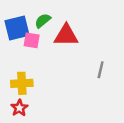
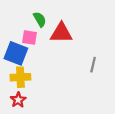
green semicircle: (43, 21) -> (40, 19), turned 98
blue square: (17, 28) -> (16, 53), moved, turned 35

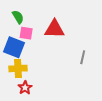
green semicircle: (40, 19) -> (18, 17), moved
red star: (18, 100) -> (25, 88), moved

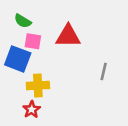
green semicircle: (18, 17) -> (23, 21), turned 152
yellow cross: (18, 68) -> (38, 85), moved

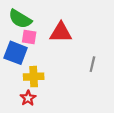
green semicircle: (23, 21) -> (20, 19), size x1.5

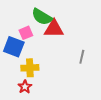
green semicircle: (20, 19) -> (42, 17), moved
pink square: (29, 37) -> (26, 33), turned -32

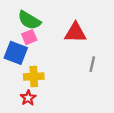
green semicircle: (42, 17) -> (29, 20), moved
red triangle: (54, 29) -> (75, 33), moved

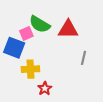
green semicircle: (29, 20) -> (40, 24), moved
red star: (28, 98) -> (45, 88), moved

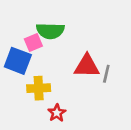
green semicircle: (40, 24) -> (50, 31), turned -30
red triangle: (68, 29) -> (87, 66), moved

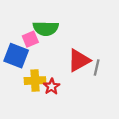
red triangle: (87, 66) -> (79, 60), turned -30
red star: (57, 113) -> (52, 86), moved

